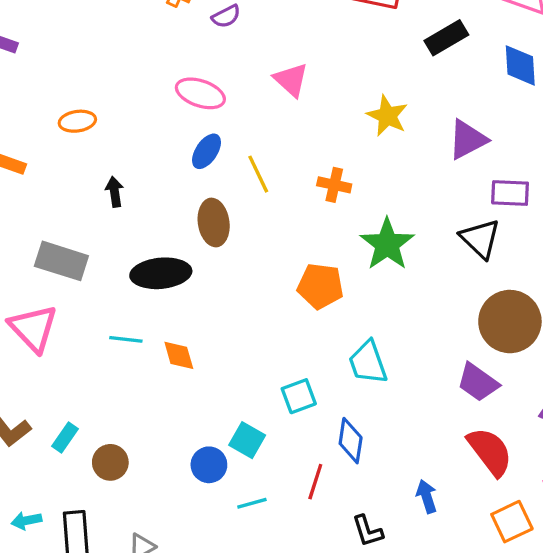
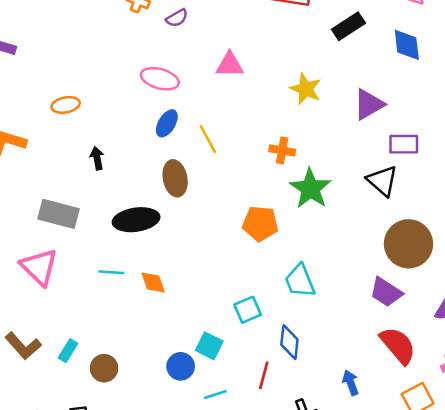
pink triangle: (291, 80) -> (230, 65), turned -40
orange cross: (334, 185) -> (282, 150), moved

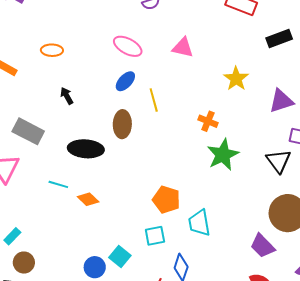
black arrow: (97, 158) -> (67, 96), turned -30
orange pentagon: (260, 224) -> (166, 200), moved
orange diamond: (153, 283) -> (88, 199), turned -40
brown circle: (104, 368) -> (24, 263), moved

